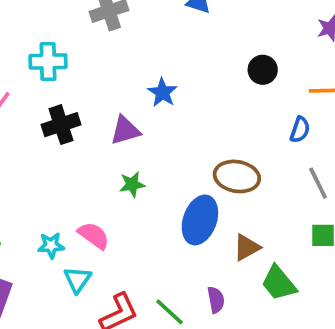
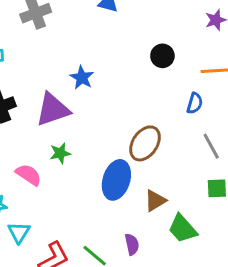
purple triangle: (125, 130) -> (53, 110), size x1.4
brown ellipse: (237, 176) -> (145, 143), turned -64
pink semicircle: (94, 235) -> (29, 175), moved

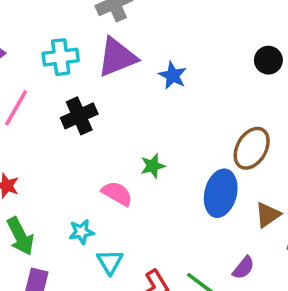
black circle: (162, 56) -> (268, 60), moved
purple triangle: (53, 110) -> (117, 57), moved
purple semicircle: (132, 244) -> (243, 268), turned 55

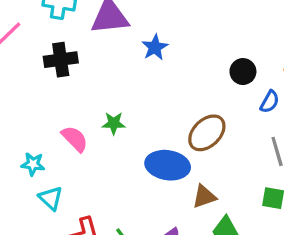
black circle: (268, 60) -> (243, 72), moved
blue ellipse: (221, 193) -> (168, 165), turned 69
cyan triangle: (110, 262) -> (51, 198), turned -32

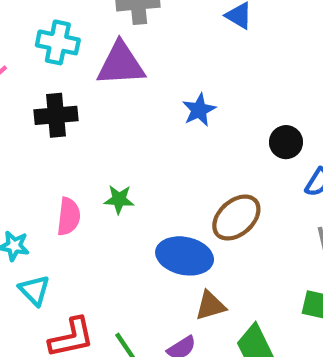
blue star: (155, 47) -> (199, 110), moved
pink semicircle: (75, 139) -> (69, 217), turned 48
brown triangle: (204, 197) -> (210, 306), moved

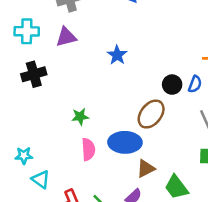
purple triangle: (121, 64) -> (66, 37), size x0.7
black circle: (286, 142) -> (172, 85), moved
pink semicircle: (69, 217) -> (88, 149), moved

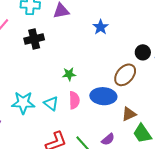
cyan star: (24, 156) -> (23, 103), size x1.6
brown triangle: (146, 169) -> (129, 114), moved
cyan triangle: (41, 179) -> (51, 104), moved

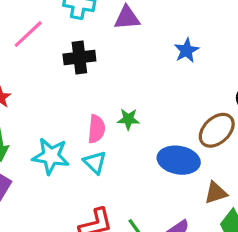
pink semicircle: (74, 100) -> (96, 129), moved

